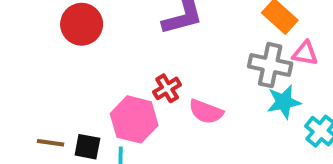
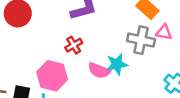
red cross: (167, 88) -> (74, 45), moved
cyan star: (284, 102) -> (117, 64), moved

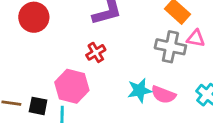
cyan star: (117, 64) -> (139, 90), moved
pink semicircle: (99, 71) -> (163, 95), moved

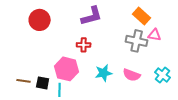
red cross: (96, 52) -> (84, 45), turned 32
cyan star: (139, 90) -> (104, 73), moved

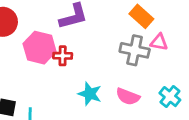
pink hexagon: (67, 69) -> (40, 48), moved
cyan star: (104, 73) -> (90, 94), turned 30

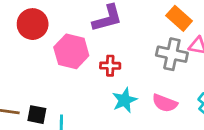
red cross: (63, 56) -> (110, 66), moved
cyan star: (90, 94) -> (125, 100), turned 30

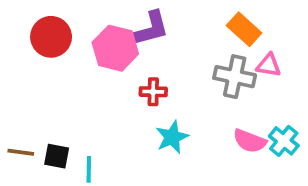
pink hexagon: (71, 51) -> (115, 48), moved
pink semicircle: (165, 103) -> (250, 141), moved

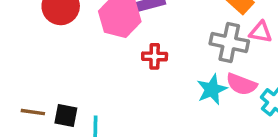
cyan star: (172, 137) -> (212, 89), moved
pink semicircle: (250, 141) -> (241, 84), moved

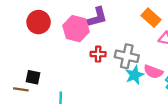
gray cross: (229, 42) -> (127, 56), moved
black square: (66, 116) -> (33, 77), moved

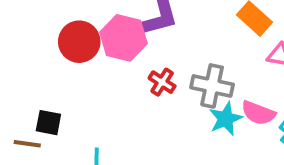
red circle: (39, 22) -> (79, 42), moved
red cross: (98, 54) -> (162, 82), turned 32

